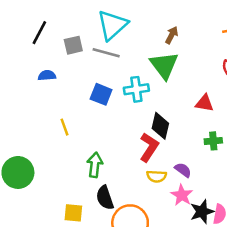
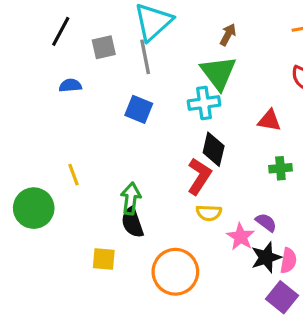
gray line: (106, 53) -> (145, 57), turned 64
cyan cross: (136, 89) -> (204, 103), moved
yellow line: (65, 127) -> (73, 175), moved
purple semicircle: (183, 170) -> (266, 222), moved
black semicircle: (105, 198) -> (132, 222), moved

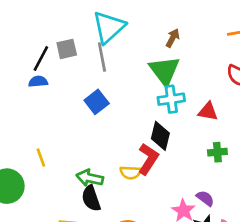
black line: (61, 31) -> (41, 58), moved
cyan cross: (204, 103) -> (171, 99), moved
blue square: (139, 109) -> (97, 102), turned 30
green arrow: (131, 199) -> (90, 178), turned -85
yellow semicircle: (209, 213) -> (131, 173), moved

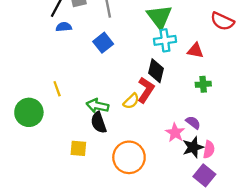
blue semicircle: (38, 82) -> (64, 27), moved
yellow semicircle: (131, 173) -> (131, 101), turned -48

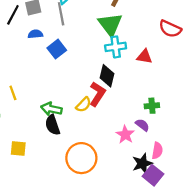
blue semicircle: (64, 27) -> (35, 34), moved
green cross: (203, 84) -> (152, 106), moved
black star: (193, 147) -> (142, 163), moved
yellow square: (78, 148) -> (18, 148), moved

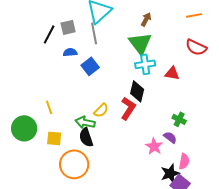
yellow semicircle: (84, 105) -> (101, 110), moved
green cross: (152, 106) -> (179, 119), turned 32
yellow square: (18, 148) -> (54, 138), moved
orange circle: (81, 158) -> (74, 164), moved

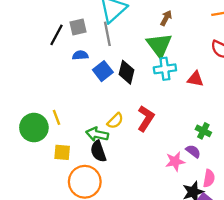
black diamond: (137, 91) -> (127, 72), moved
green circle: (24, 128) -> (34, 128), moved
pink star: (154, 146) -> (175, 161), turned 30

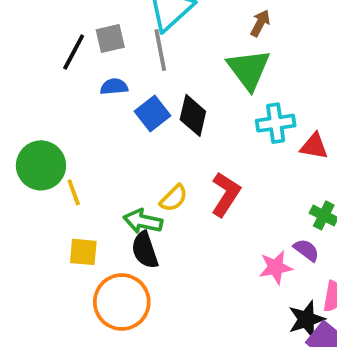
cyan cross: (165, 69) -> (276, 123), moved
red triangle: (195, 79) -> (314, 146), moved
green circle: (34, 128) -> (41, 165), moved

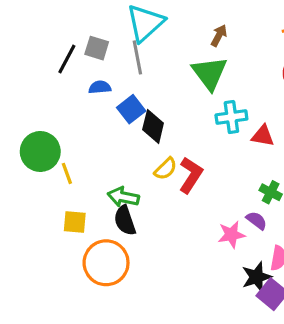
gray square: (110, 39) -> (97, 48), turned 30
black diamond: (193, 115) -> (153, 126), moved
yellow semicircle: (174, 198) -> (166, 169), moved

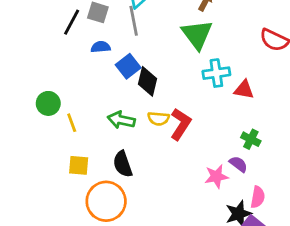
green circle: (40, 151) -> (48, 103), size x0.7
yellow semicircle: (166, 169) -> (158, 119), turned 50
green arrow: (123, 197) -> (121, 120), moved

